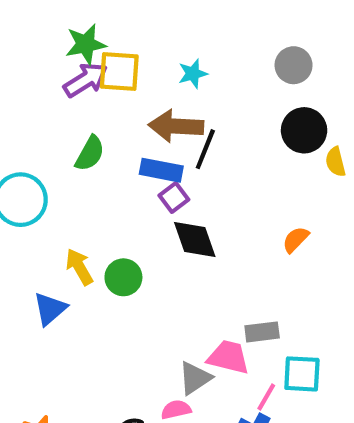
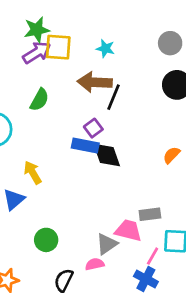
cyan star: (193, 74) -> (105, 49), turned 30
blue rectangle: (161, 170) -> (85, 146), moved
green circle: (123, 277) -> (46, 240), moved

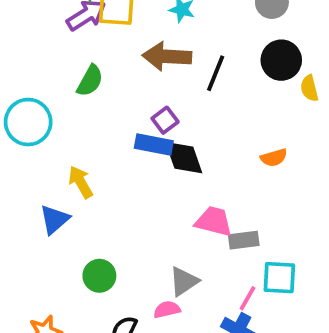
black line: (114, 97) -> (216, 73), moved
orange semicircle: (171, 155) -> (274, 158), turned -150
pink trapezoid: (128, 230) -> (214, 221), moved

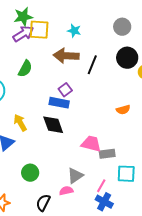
black diamond: (184, 158) -> (53, 125), moved
pink line: (248, 298) -> (101, 186), moved

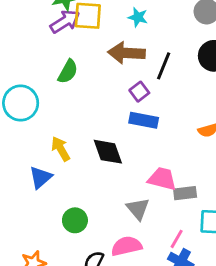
purple square: (65, 90) -> (139, 92), moved
blue rectangle: (59, 103) -> (144, 120), moved
gray triangle: (75, 176) -> (138, 209), moved, turned -36
pink semicircle: (66, 191) -> (126, 246), size x1.5

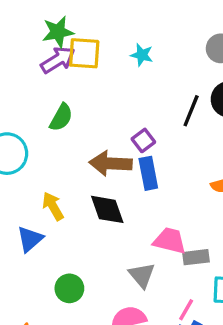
brown arrow: (126, 53) -> (111, 163), moved
black line: (164, 66) -> (191, 111), moved
blue rectangle: (144, 120) -> (148, 173), turned 68

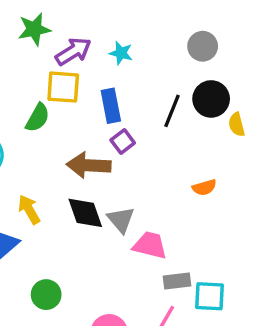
yellow square: (84, 53) -> (63, 87), moved
purple arrow: (58, 60) -> (73, 51), moved
blue rectangle: (148, 173) -> (111, 106), moved
gray rectangle: (196, 257) -> (177, 281), moved
gray triangle: (142, 275) -> (121, 220), moved

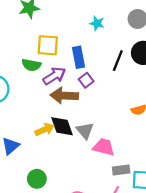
purple arrow: (73, 51) -> (54, 76), moved
cyan star: (121, 53) -> (97, 23), moved
green semicircle: (38, 118) -> (31, 65), turned 72
yellow arrow: (29, 210) -> (45, 130), moved, turned 96

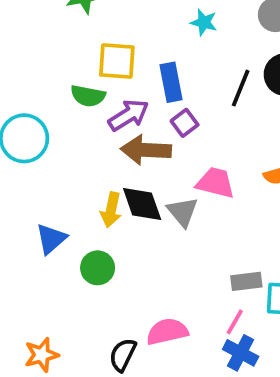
yellow arrow: (45, 130) -> (111, 210), turned 126
pink trapezoid: (104, 147) -> (215, 183), moved
green circle: (37, 179) -> (98, 268), moved

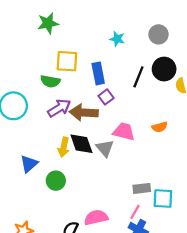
purple arrow: (128, 115) -> (59, 108), moved

